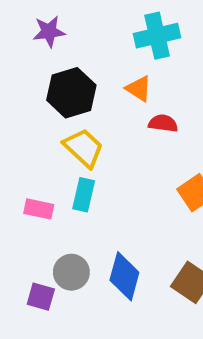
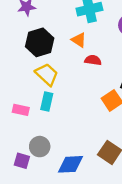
blue diamond: (124, 276) -> (70, 164), moved, turned 72

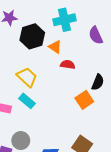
black hexagon: (40, 42) -> (32, 36), moved
cyan rectangle: (47, 102) -> (27, 101), turned -63

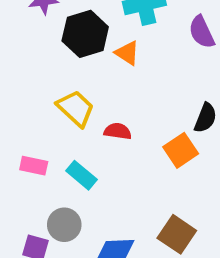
red semicircle: (68, 65) -> (118, 131), moved
cyan rectangle: (27, 101) -> (81, 175), moved

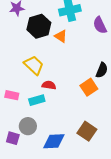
red semicircle: (118, 131) -> (49, 85), moved
cyan rectangle: (81, 175) -> (37, 100), turned -56

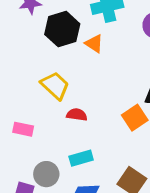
cyan rectangle: (37, 100) -> (81, 158), moved

